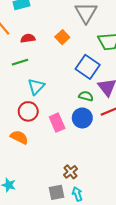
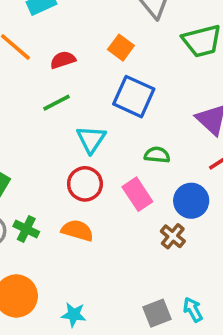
blue square: (88, 67) -> (134, 97), moved
green semicircle: (86, 96) -> (157, 155), moved
blue circle: (82, 118) -> (191, 201), moved
brown cross: (71, 172) -> (173, 236), moved

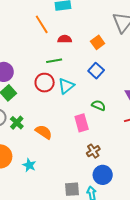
blue square: (134, 97) -> (96, 71), size x0.7
red circle: (85, 184) -> (45, 83), moved
blue circle: (191, 201) -> (103, 175), moved
cyan star: (74, 315) -> (29, 165), moved

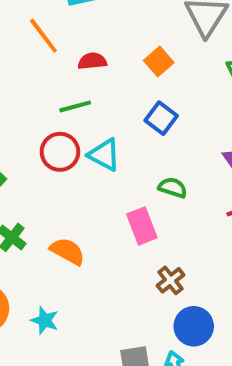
cyan triangle: (66, 86) -> (104, 155), turned -48

